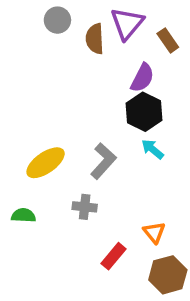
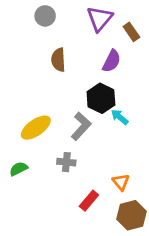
brown semicircle: (95, 39) -> (58, 60), moved
black hexagon: (144, 112) -> (101, 98), moved
green semicircle: (23, 215) -> (19, 169), turned -30

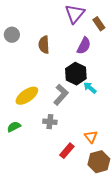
gray circle: (45, 16) -> (12, 35), moved

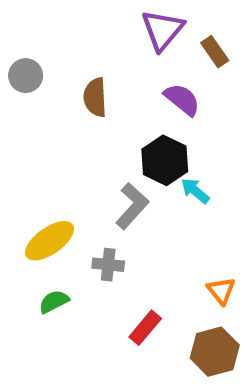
purple semicircle: (84, 46) -> (182, 99), turned -78
yellow ellipse: (27, 96) -> (50, 241), moved
green semicircle: (14, 127) -> (54, 302), moved
orange triangle: (91, 137) -> (221, 291), moved

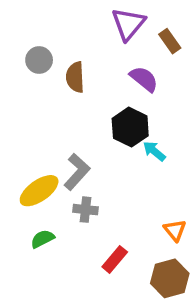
gray circle: (26, 76) -> (39, 60), moved
gray L-shape: (132, 206) -> (77, 172), moved

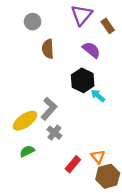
gray circle: (39, 60) -> (33, 22), moved
gray cross: (85, 210) -> (54, 133), turned 32
orange triangle: (175, 230) -> (98, 157), moved

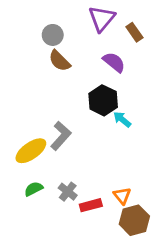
gray circle: (33, 22) -> (53, 35), moved
brown semicircle: (48, 49) -> (59, 61), turned -42
gray cross: (54, 133) -> (68, 192), moved
red rectangle: (73, 164) -> (91, 205), turned 35

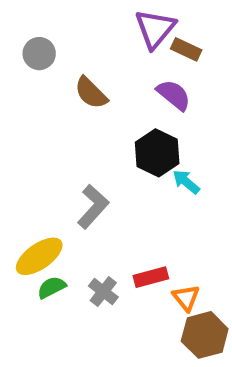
brown rectangle: (134, 32) -> (186, 49), moved, turned -30
gray circle: (53, 35) -> (39, 54), moved
yellow ellipse: (31, 151) -> (39, 256), moved
red rectangle: (91, 205) -> (151, 277), moved

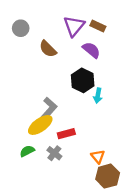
purple triangle: (155, 29) -> (74, 26), moved
cyan arrow: (186, 182) -> (98, 96), turned -120
yellow ellipse: (39, 256) -> (40, 125), moved
red rectangle: (151, 277) -> (66, 134), moved

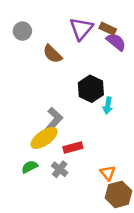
purple semicircle: (91, 50) -> (116, 42), moved

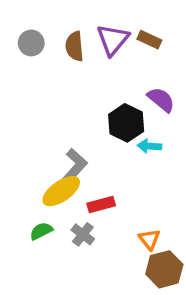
purple semicircle: (116, 42) -> (161, 100), moved
brown semicircle: (52, 54) -> (74, 46), moved, turned 40
cyan arrow: (108, 106) -> (149, 146), turned 84

